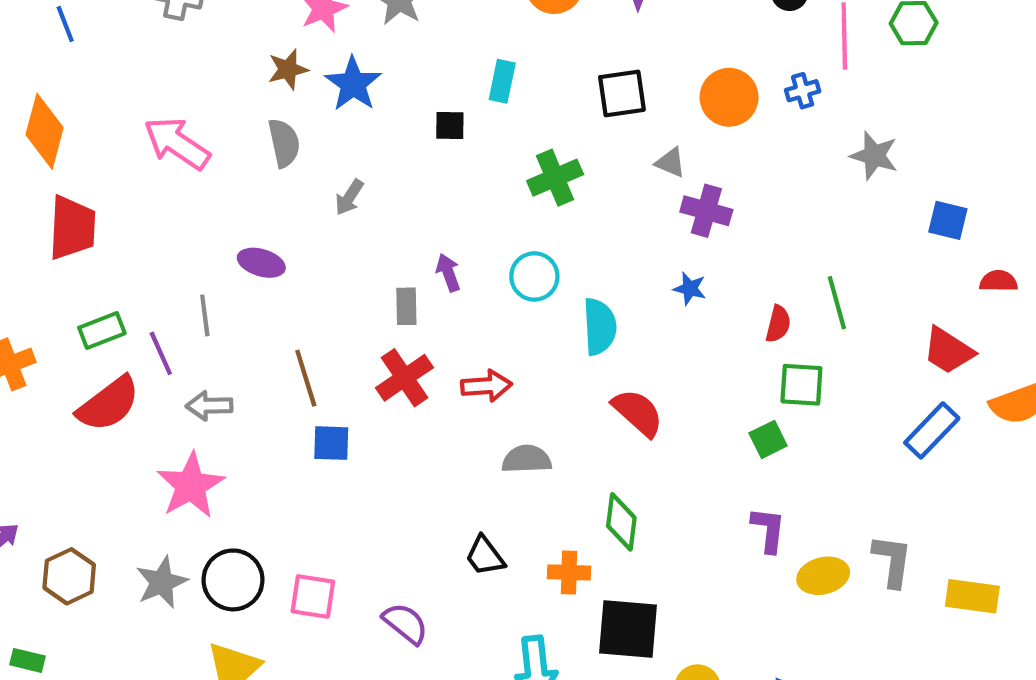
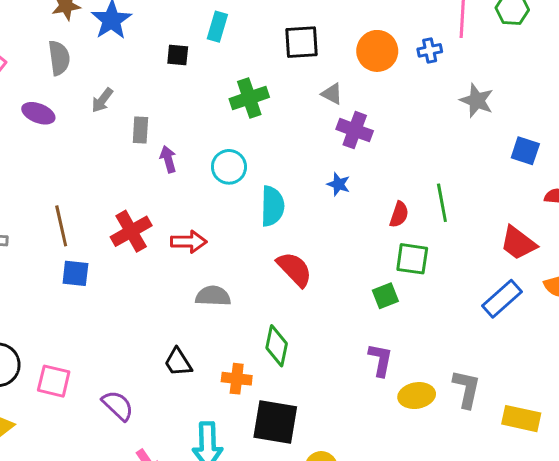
purple ellipse: (261, 263) -> (38, 113), moved
gray rectangle: (406, 306) -> (140, 130), moved

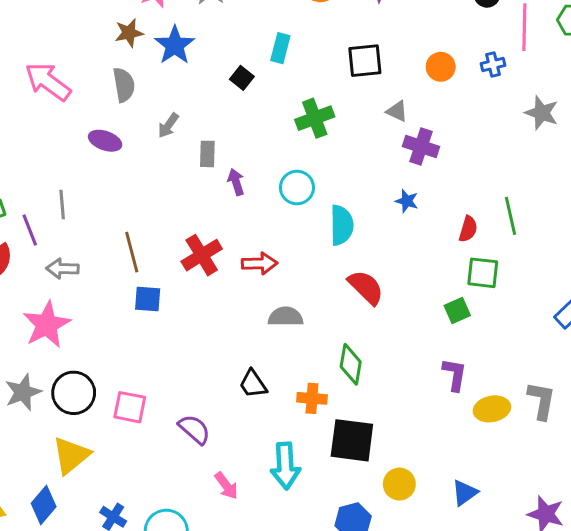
orange circle: (377, 51) -> (441, 67), size x0.7
black square: (178, 55) -> (242, 78), turned 35

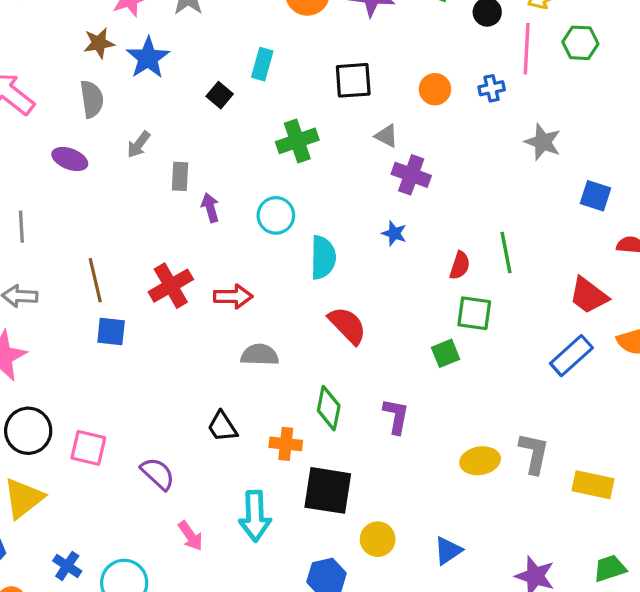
purple L-shape: (455, 375) -> (396, 416), moved

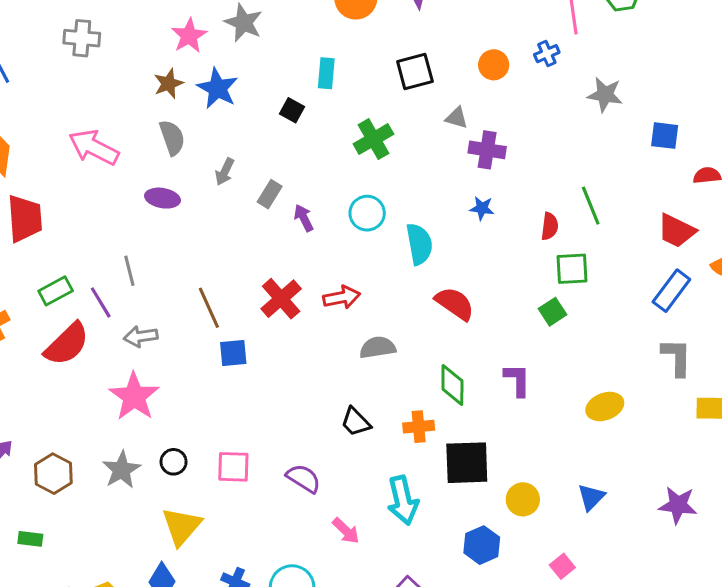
gray rectangle: (180, 176) -> (270, 194), turned 40
black circle: (28, 431) -> (174, 462), size x0.6
gray L-shape: (534, 453) -> (677, 357), moved

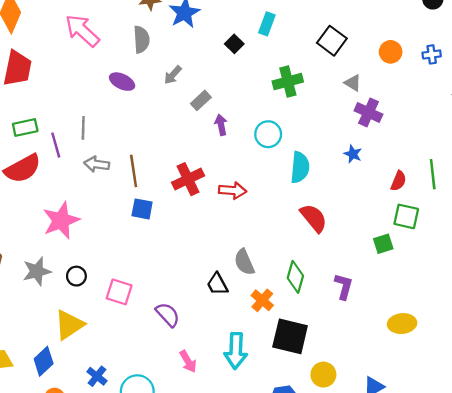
black square: (415, 72) -> (332, 41), turned 36
gray arrow: (141, 336) -> (97, 164), moved
gray semicircle: (378, 347) -> (244, 262), moved, turned -120
orange cross: (419, 427) -> (262, 300), turned 30

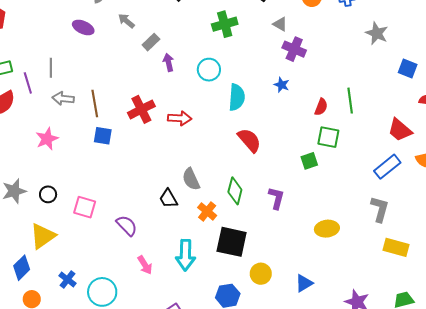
gray arrow: (173, 75) -> (126, 21), turned 90
pink star: (61, 220) -> (47, 139), moved, size x0.7

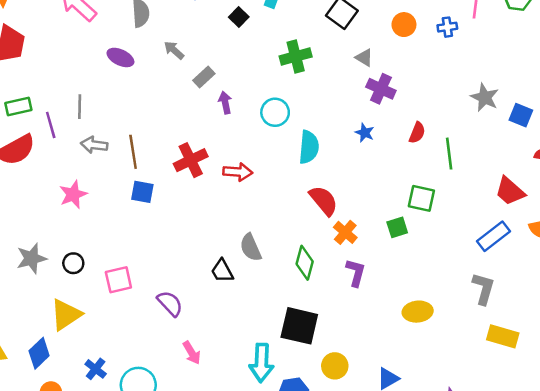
gray star: (377, 33) -> (485, 97), moved
red semicircle: (321, 107) -> (417, 133), moved
pink square: (85, 207) -> (118, 280), turned -30
orange cross: (207, 211) -> (345, 232), moved
cyan arrow: (185, 255) -> (261, 363), moved

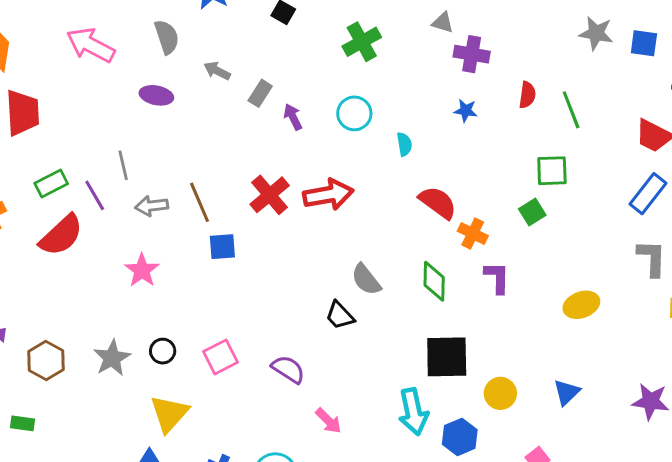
cyan semicircle: (309, 147) -> (404, 144), size x0.6
red arrow: (238, 172) -> (328, 195), size x1.4

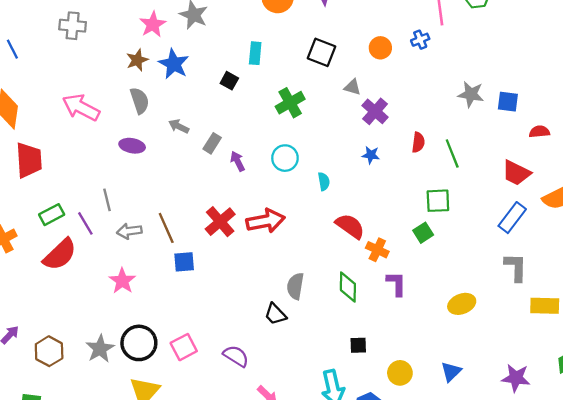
purple cross: (472, 54) -> (375, 111), turned 32
gray semicircle: (366, 280) -> (295, 286), turned 48
black circle: (163, 351) -> (139, 343), size x1.8
black square: (447, 357) -> (358, 345), size x0.5

